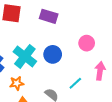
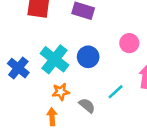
orange star: (17, 83) -> (61, 92), moved

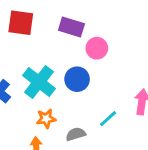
pink circle: (129, 43) -> (97, 48), moved
gray semicircle: (87, 105) -> (76, 134), turned -56

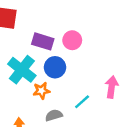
purple rectangle: (71, 27) -> (43, 41), moved
orange star: (46, 119) -> (41, 91), moved

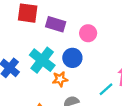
purple rectangle: (43, 41) -> (56, 24), moved
cyan line: (82, 102) -> (106, 89), moved

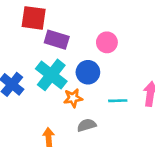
purple rectangle: (56, 24) -> (57, 40), moved
cyan line: (106, 89) -> (118, 101), moved, turned 40

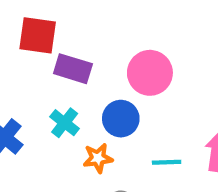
pink circle: (107, 42) -> (150, 73), size x1.4
cyan cross: (51, 75) -> (65, 123), size x0.6

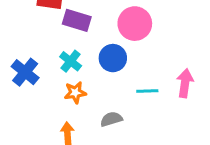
orange star: (98, 158) -> (75, 93), moved

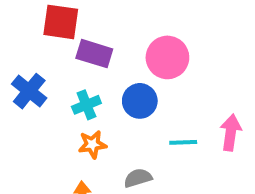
cyan cross: (71, 61) -> (86, 105), turned 30
blue cross: (25, 72) -> (29, 91), moved

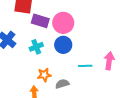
pink circle: (167, 57) -> (63, 23), moved
orange star: (92, 144) -> (44, 75), moved

